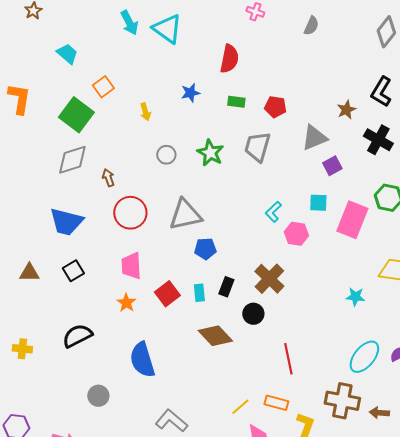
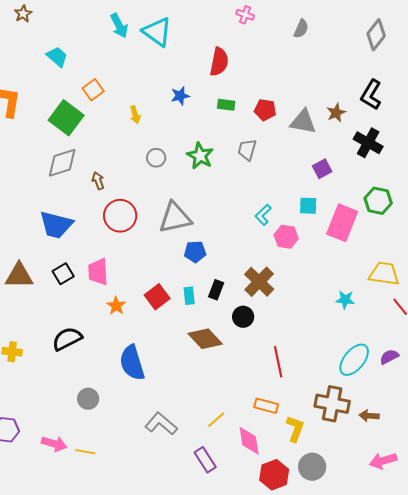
gray triangle: (314, 138) -> (303, 122), moved, turned 32
gray trapezoid: (257, 147) -> (247, 150), size x0.7
pink trapezoid: (131, 266) -> (98, 272), moved
brown triangle: (29, 273) -> (19, 276), size x1.4
yellow line: (240, 407) -> (216, 420), moved

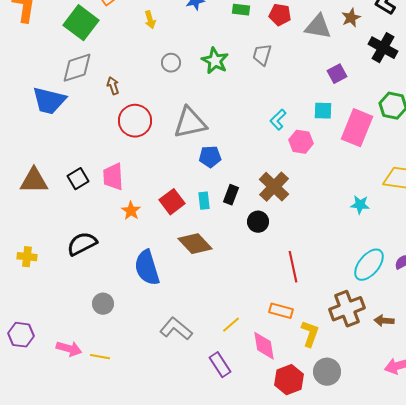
blue trapezoid: (56, 225) -> (49, 101), moved
brown diamond: (205, 339) -> (195, 244), moved
brown cross: (332, 404) -> (347, 309), turned -32

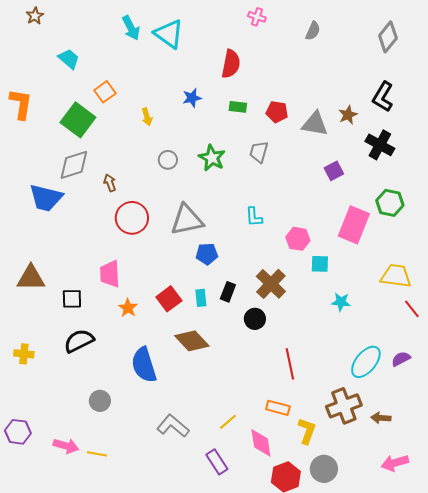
cyan square: (323, 111) -> (320, 264), moved
cyan L-shape: (278, 120) -> (254, 217), moved, turned -50
black square: (78, 179) -> (72, 299), moved, turned 30
cyan star: (360, 205) -> (341, 302), moved

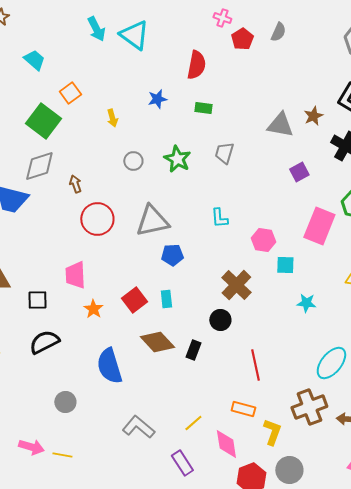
red pentagon: (277, 112) -> (242, 39), moved, turned 30
black rectangle: (228, 292) -> (193, 350), moved

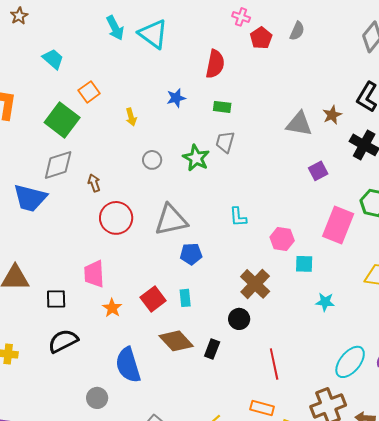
gray trapezoid: (224, 153) -> (225, 142), moved
gray circle: (65, 402) -> (97, 398), moved

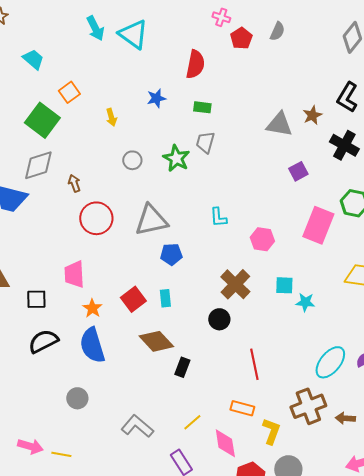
cyan square: (304, 264) -> (284, 285), moved
black rectangle: (212, 349) -> (182, 367), moved
blue semicircle: (128, 365) -> (92, 345), moved

